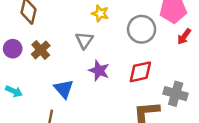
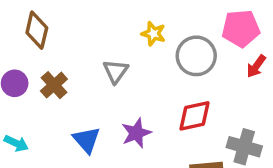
yellow star: (100, 13) -> (153, 34), moved
purple star: (99, 71) -> (136, 133), moved, turned 30

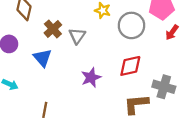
brown cross: (54, 85) -> (53, 29), moved
blue triangle: (87, 140) -> (42, 58), moved

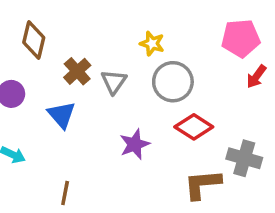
gray circle: (131, 25) -> (173, 82), moved
red diamond: (130, 66) -> (194, 127), turned 45

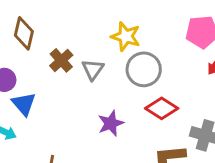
yellow star: (152, 43) -> (126, 36), size x1.4
blue triangle: (62, 115) -> (24, 104), moved

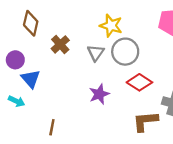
gray triangle: (93, 69) -> (96, 53), moved

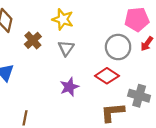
yellow star: (111, 26) -> (63, 19), moved
gray circle: (125, 52) -> (118, 47), moved

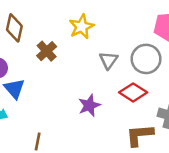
yellow star: (63, 19) -> (81, 27), turned 30
gray triangle: (66, 48) -> (109, 60), moved

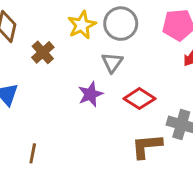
gray circle: (146, 59) -> (121, 24), moved
purple star: (89, 105) -> (90, 94), moved

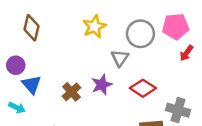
gray circle: (121, 24) -> (140, 34), moved
brown cross: (43, 52) -> (71, 92), moved

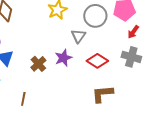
gray cross: (178, 110) -> (131, 57), moved

